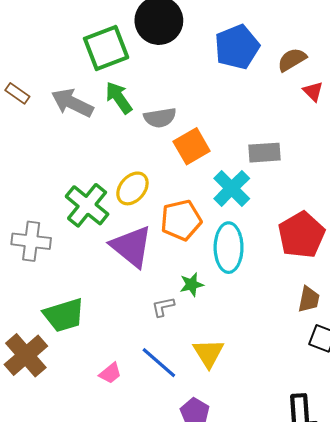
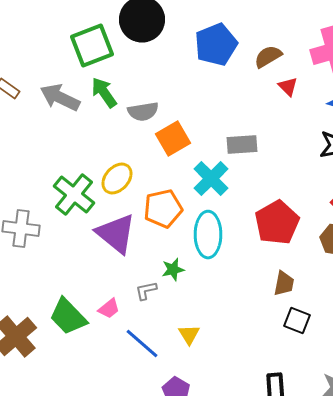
green trapezoid: (64, 315) -> (68, 316), moved, turned 63
yellow triangle: (208, 353) -> (189, 334), size x0.7
pink trapezoid: (110, 373) -> (109, 308), moved

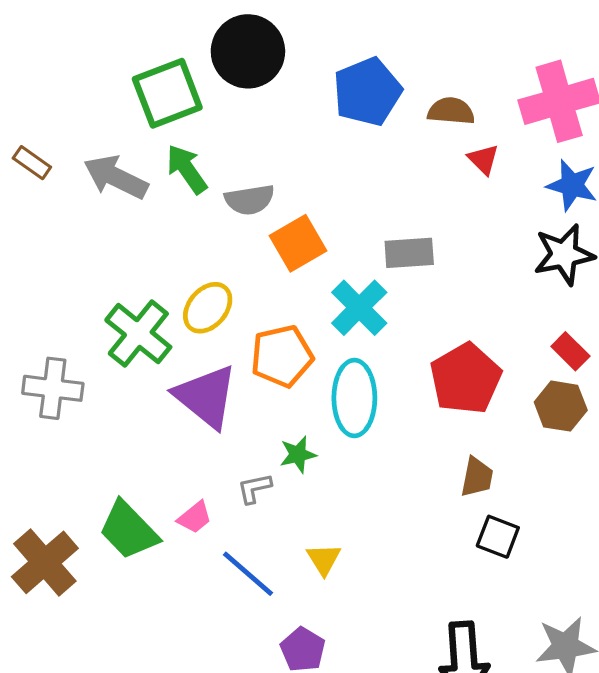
brown semicircle: (268, 56) -> (451, 111), turned 36

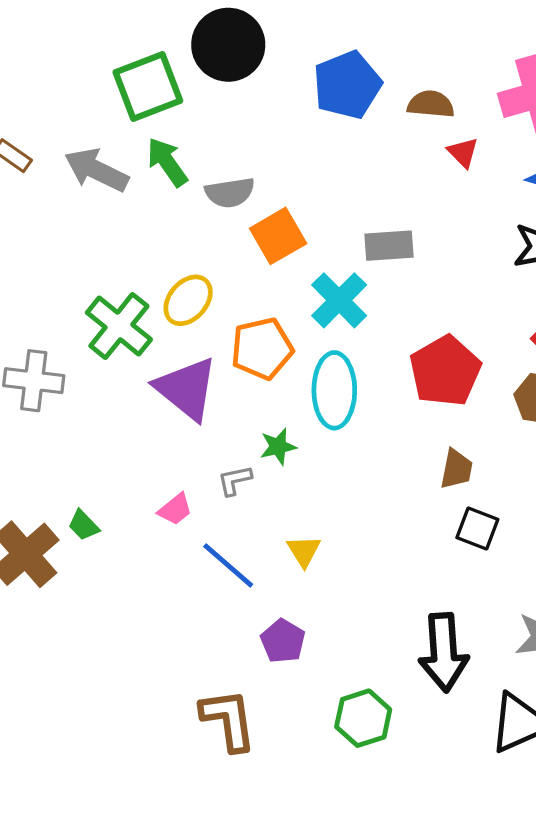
green trapezoid: (129, 530) -> (84, 525), moved, size x0.5

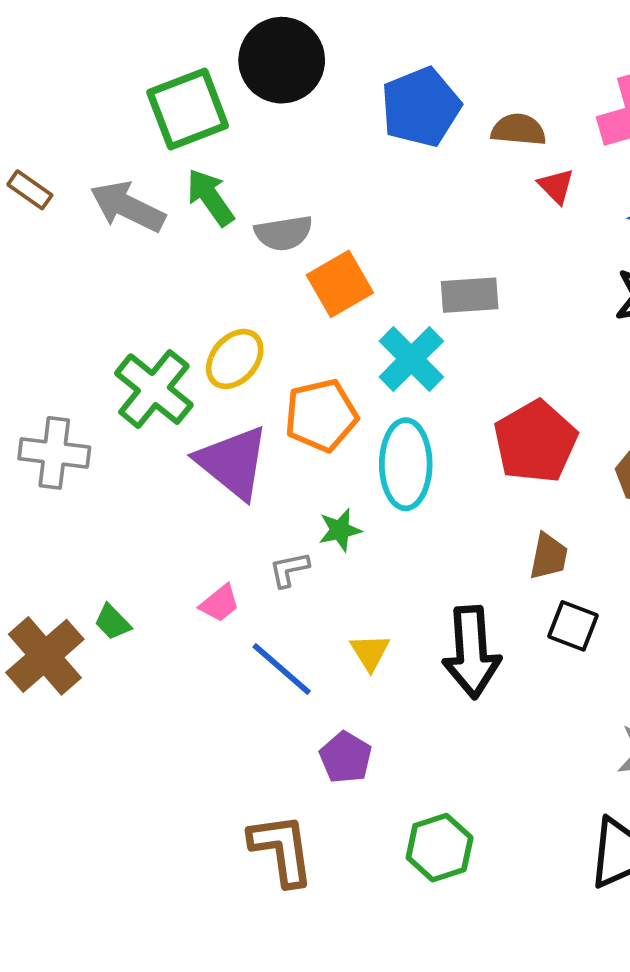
black arrow: (444, 652) -> (471, 652), moved

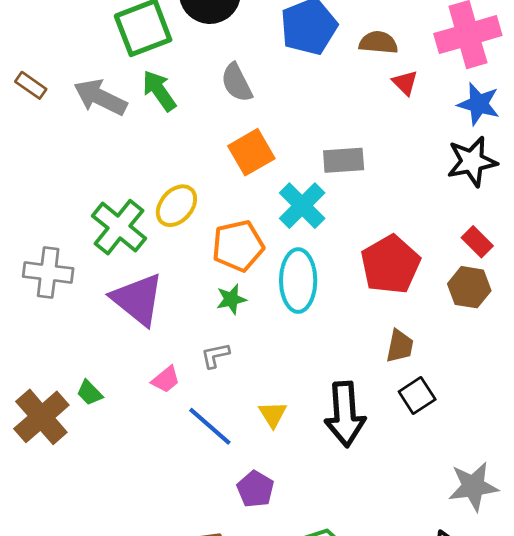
gray semicircle: (284, 233) -> (237, 83), moved, turned 72
purple triangle: (233, 462) -> (138, 299), moved
green star: (340, 530) -> (231, 299), moved
black square: (573, 626) -> (417, 396), turned 36

